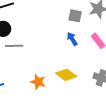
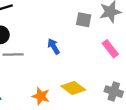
blue arrow: (72, 39) -> (54, 46), moved

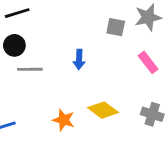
blue arrow: (54, 46) -> (79, 59), turned -147

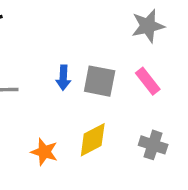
gray square: (116, 27) -> (100, 81), moved, size x1.4
yellow diamond: (103, 110) -> (93, 140), turned -64

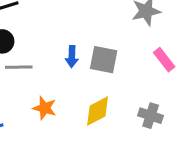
pink rectangle: (148, 81) -> (164, 60), moved
orange star: (44, 152) -> (45, 108), moved

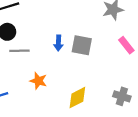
yellow diamond: (98, 111) -> (77, 98), moved
gray cross: (151, 116) -> (122, 96), moved

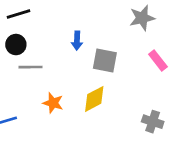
blue arrow: (58, 43) -> (77, 41), moved
yellow diamond: (77, 98) -> (94, 99), moved

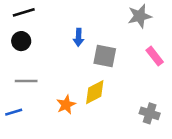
gray line: (30, 67) -> (26, 81), moved
orange star: (53, 103) -> (66, 105), moved, turned 30

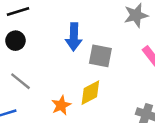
blue arrow: (79, 37) -> (74, 37), size x1.5
gray line: (26, 81) -> (21, 81), turned 40

